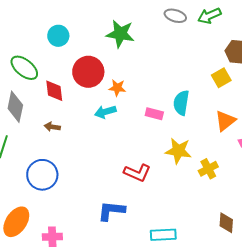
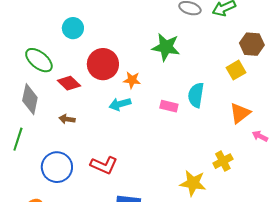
green star: (120, 34) -> (166, 47), moved
red diamond: (54, 91) -> (69, 83), turned -40
yellow star: (178, 151) -> (193, 183), moved
red L-shape: (137, 173) -> (104, 165), moved

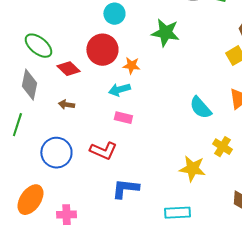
cyan circle: (73, 28) -> (114, 14), moved
cyan semicircle: (196, 95) -> (200, 108), moved, turned -50
pink rectangle: (169, 106) -> (123, 118), moved
yellow cross: (223, 161) -> (222, 147), turned -30

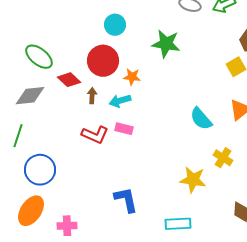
gray diamond: (29, 85) -> (30, 96), turned 72
brown arrow: (66, 105) -> (92, 96), moved, turned 84
red L-shape: (103, 151) -> (95, 135), moved
blue circle: (56, 153) -> (40, 170), moved
blue L-shape: (125, 189) -> (126, 200), turned 72

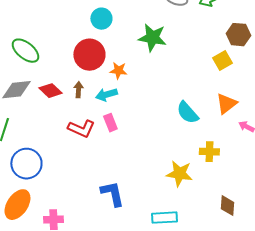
red diamond: (69, 80) -> (50, 91), moved
pink rectangle: (124, 129) -> (110, 123), turned 54
yellow cross: (223, 158) -> (209, 152), turned -30

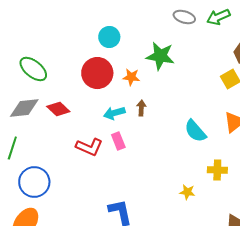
orange star: (118, 71) -> (131, 77), moved
brown arrow: (78, 90) -> (141, 108), moved
yellow star: (179, 174) -> (187, 192), size x0.6

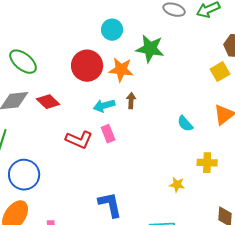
cyan circle: (109, 37) -> (112, 30), moved
orange star: (131, 77) -> (121, 70), size x1.4
cyan semicircle: (195, 131) -> (185, 124), size x0.7

